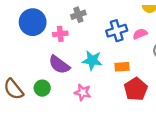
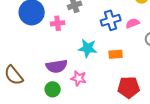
purple semicircle: (59, 65) -> (57, 66), moved, turned -45
green circle: (42, 88) -> (53, 89), moved
red pentagon: (136, 89) -> (129, 87), moved, turned 30

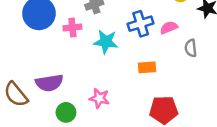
cyan star: (88, 48) -> (106, 42), moved
purple semicircle: (57, 66) -> (49, 83), moved

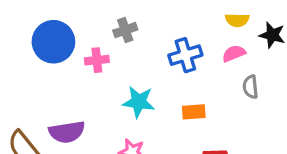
pink semicircle: (169, 28) -> (234, 53), moved
cyan star: (106, 42) -> (139, 102), moved

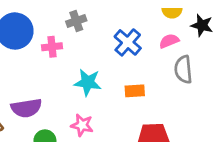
blue cross: (185, 55) -> (128, 42), turned -32
gray semicircle: (251, 87) -> (183, 70), size x1.4

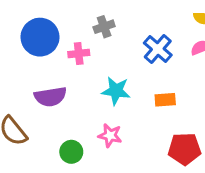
purple semicircle: (26, 108) -> (50, 97), moved

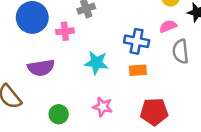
blue cross: (158, 49) -> (137, 41), moved, turned -30
pink star: (110, 135) -> (103, 107), moved

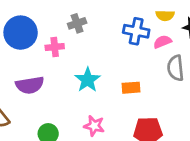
blue cross: (137, 41) -> (136, 31), moved
cyan star: (96, 63) -> (88, 80), turned 30

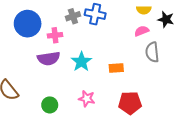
blue cross: (136, 31) -> (95, 14), moved
purple semicircle: (30, 85) -> (49, 58), moved

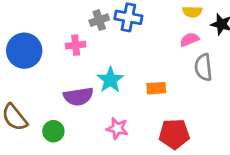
blue circle: (28, 24) -> (24, 51), moved
purple semicircle: (49, 58) -> (78, 96), moved
green circle: (50, 105) -> (53, 131), moved

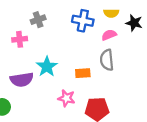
blue cross: (128, 17) -> (83, 21), moved
gray semicircle: (203, 67) -> (107, 60), moved
pink star: (117, 128) -> (66, 98), moved

